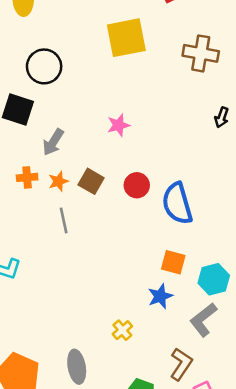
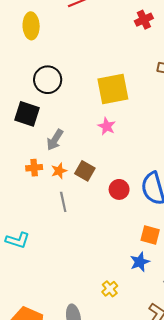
yellow square: (126, 38) -> (113, 89), moved
pink star: (118, 125) -> (107, 126), turned -30
red circle: (137, 185) -> (119, 189), moved

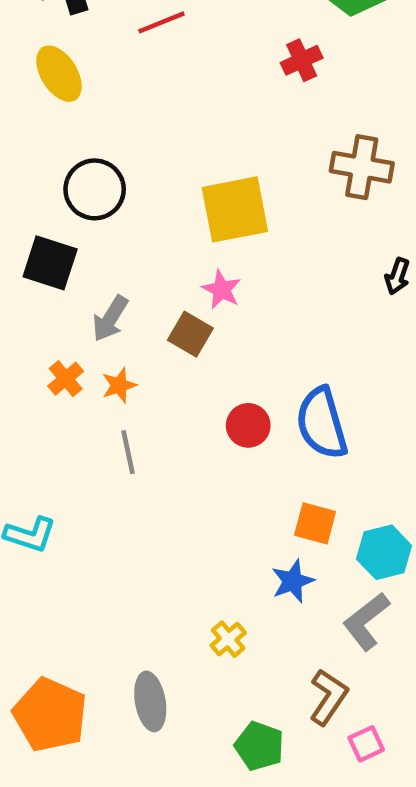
yellow ellipse: (31, 26) -> (59, 74), turned -30
orange cross: (34, 168) -> (66, 379), turned -35
brown square: (85, 171) -> (190, 334), moved

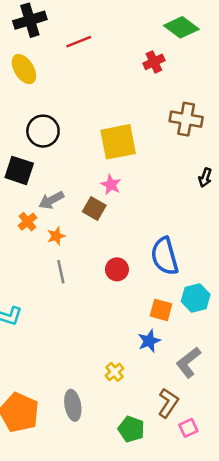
gray arrow: (110, 319) -> (51, 200), turned 30
orange cross: (66, 379) -> (27, 222), moved
red circle: (248, 425) -> (117, 269), moved
cyan hexagon: (384, 552) -> (196, 298), moved

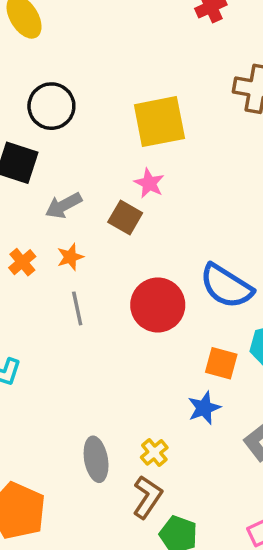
orange cross: (27, 222) -> (22, 262), moved
blue semicircle: (165, 256) -> (226, 286), turned -42
red circle: (117, 269) -> (158, 305), size x1.6
brown L-shape: (168, 403) -> (147, 497), moved
gray ellipse: (73, 405) -> (96, 459), moved

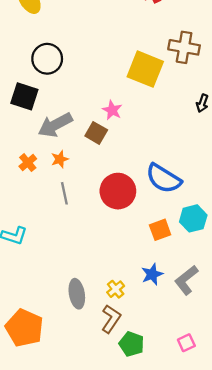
yellow square: (159, 122) -> (145, 69), moved, turned 33
gray arrow: (63, 206) -> (55, 125), size x1.4
orange square: (221, 363) -> (160, 230), turned -35
blue star: (204, 408) -> (152, 274), moved

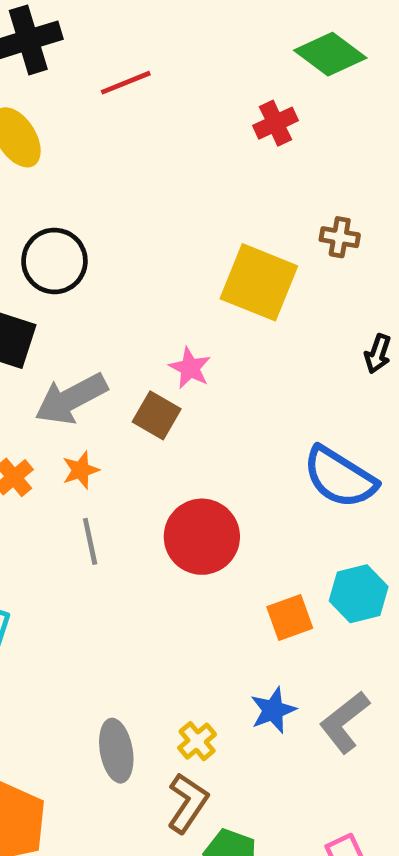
brown cross: (184, 47) -> (340, 237), size x0.6
blue semicircle: (164, 179) -> (340, 477), moved

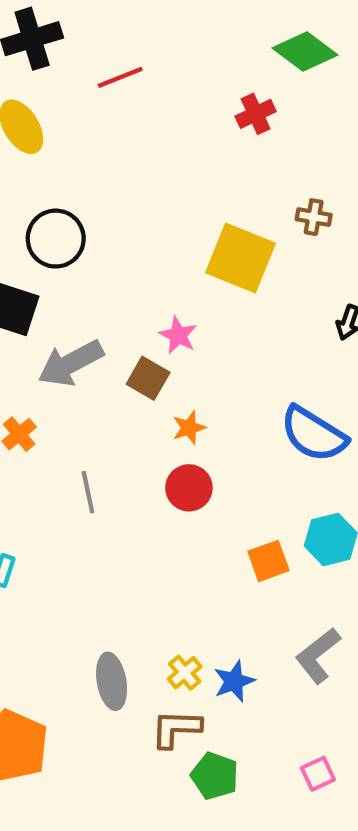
orange star: (81, 470) -> (189, 428), moved
red circle: (202, 537) -> (189, 488), size x0.7
blue star: (273, 710) -> (234, 681), moved
brown L-shape: (188, 803) -> (176, 729), turned -122

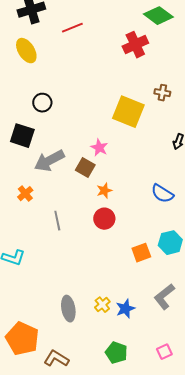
red cross: (256, 114) -> (135, 45), size x1.4
black circle: (56, 239) -> (42, 103), size x0.7
blue semicircle: (314, 434) -> (162, 194), size x0.7
brown L-shape: (176, 729) -> (56, 359), moved, turned 30

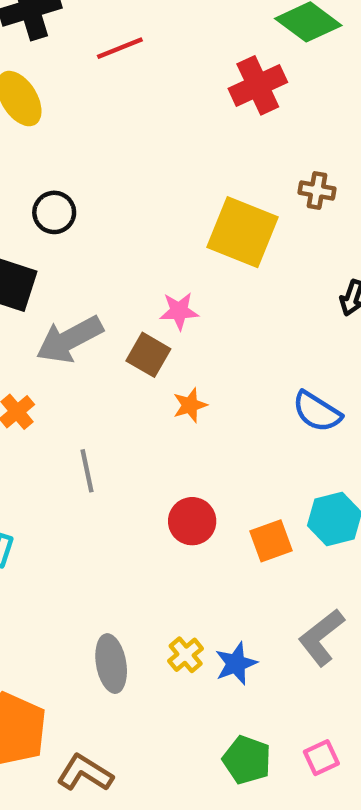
pink star: (99, 148) -> (179, 311), turned -30
red circle: (104, 219) -> (192, 521), moved
green pentagon: (116, 353) -> (247, 760), moved

